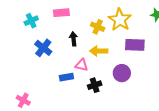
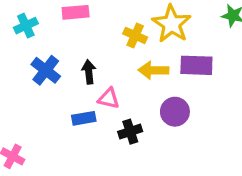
black arrow: (73, 39) -> (89, 72), moved
yellow arrow: (99, 51) -> (153, 70), moved

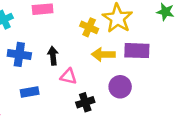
blue cross: (46, 70) -> (19, 54), turned -30
blue rectangle: (84, 118) -> (30, 92), moved

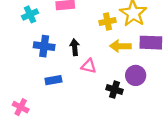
yellow cross: (89, 27) -> (107, 21), turned -35
black cross: (85, 102) -> (115, 90), moved, turned 35

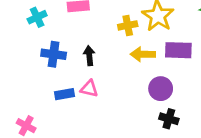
pink triangle: (89, 66) -> (89, 89), moved
black cross: (115, 90) -> (169, 119), moved

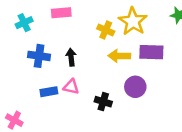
yellow cross: (128, 25) -> (106, 30), turned 35
black cross: (169, 119) -> (103, 102), moved

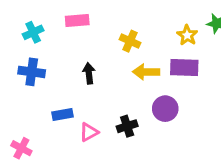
yellow star: (133, 21) -> (187, 35), moved, size x0.6
blue cross: (39, 56) -> (32, 72), moved
pink triangle: (71, 87) -> (89, 132), moved, turned -42
black cross: (103, 102) -> (127, 126), turned -35

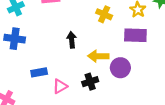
yellow cross: (130, 41) -> (104, 14), moved
yellow arrow: (146, 72) -> (98, 56), moved
black arrow: (89, 73) -> (72, 40), moved

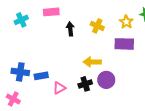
blue cross: (15, 39) -> (20, 72), moved
black arrow: (72, 40) -> (70, 29), moved
purple circle: (120, 68) -> (106, 80), moved

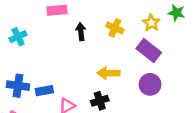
cyan cross: (21, 20) -> (18, 37), moved
purple rectangle: (124, 44) -> (149, 50), turned 36
purple circle: (106, 80) -> (150, 84), moved

